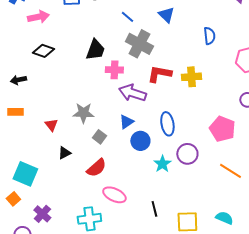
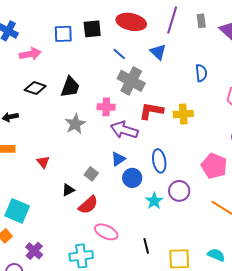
black trapezoid: (95, 50) -> (70, 87), moved
gray star: (83, 113) -> (75, 124), moved, turned -30
black triangle: (64, 153) -> (68, 190), moved

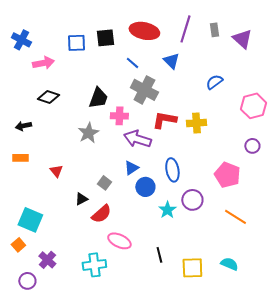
blue semicircle: (201, 73) -> (214, 82), turned -120
black trapezoid: (70, 87) -> (98, 98), moved

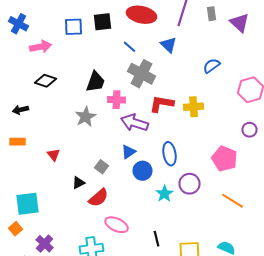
cyan square: (30, 220) -> (28, 204), turned -30

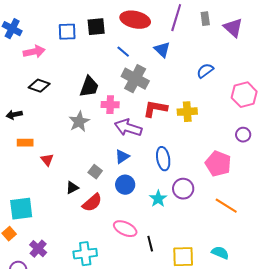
orange rectangle: (18, 142) -> (25, 143), moved
blue circle: (142, 171) -> (125, 185), moved
pink ellipse: (116, 225) -> (125, 229), moved

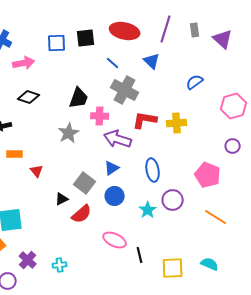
gray square: (95, 172) -> (85, 183), size x1.5
cyan cross: (85, 254) -> (60, 265), moved, size x0.6

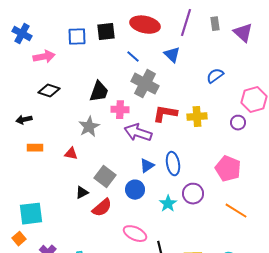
purple circle: (233, 146) -> (238, 123), moved
blue triangle: (112, 168) -> (147, 166), moved
red triangle: (37, 171) -> (71, 154), moved, turned -40

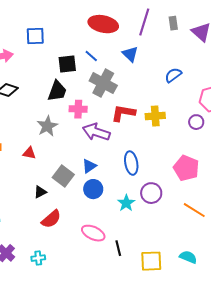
black square: (106, 32) -> (67, 64), moved
blue triangle: (147, 166) -> (89, 166), moved
red semicircle: (102, 208) -> (51, 219), moved

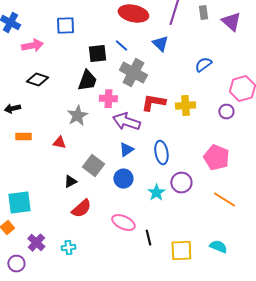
blue triangle: (89, 166) -> (126, 150), moved

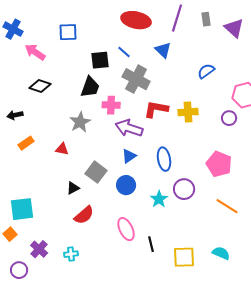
pink arrow: (32, 46) -> (35, 52), turned -135
orange rectangle: (23, 137) -> (26, 143), turned -35
pink ellipse: (123, 223) -> (126, 229), turned 40

